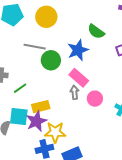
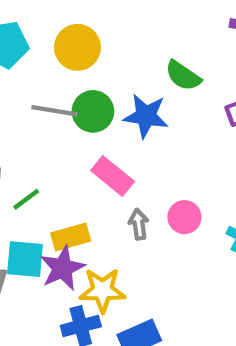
blue star: (78, 50) -> (146, 116), turned 30
green circle: (51, 60) -> (93, 111), moved
pink rectangle: (79, 78) -> (113, 176), moved
gray arrow: (74, 92) -> (139, 224), moved

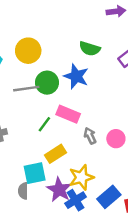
blue star: (146, 116) -> (76, 76), turned 30
green line: (26, 199) -> (44, 124), moved
pink circle: (184, 217) -> (116, 139), moved
purple star: (62, 268) -> (59, 190), moved

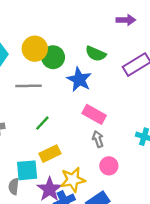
green circle: (47, 83) -> (53, 57), moved
pink rectangle: (68, 114) -> (94, 114), moved
gray arrow: (90, 136) -> (98, 139), moved
pink circle: (116, 139) -> (109, 166), moved

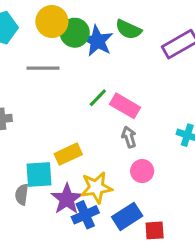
blue star: (79, 80) -> (97, 41), moved
green line: (42, 123) -> (98, 98), moved

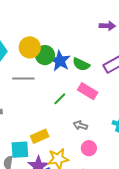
green semicircle: (128, 29) -> (81, 64), moved
pink rectangle: (125, 106) -> (88, 91), moved
gray arrow: (129, 137) -> (80, 125), turned -56

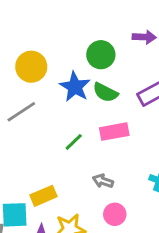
green circle: (45, 55) -> (101, 55), moved
gray line: (23, 79) -> (21, 112), turned -35
pink rectangle: (88, 91) -> (114, 132), turned -42

